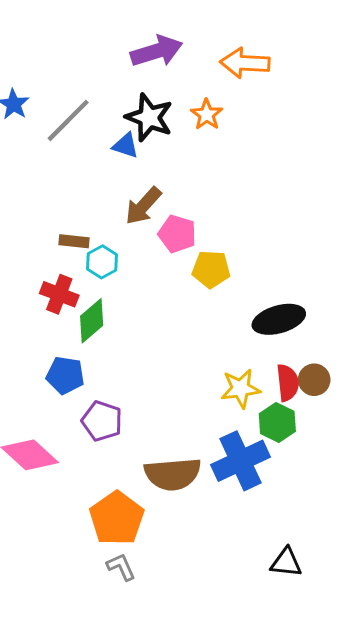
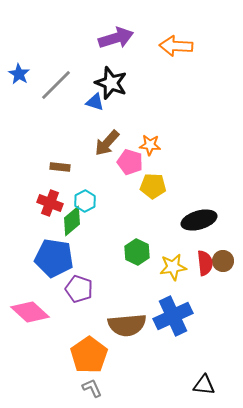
orange star: (207, 115) -> (150, 145), moved, turned -30
cyan hexagon: (102, 262) -> (85, 201), moved
blue pentagon: (65, 375) -> (54, 258), size x1.5
green hexagon: (277, 422) -> (137, 252), moved

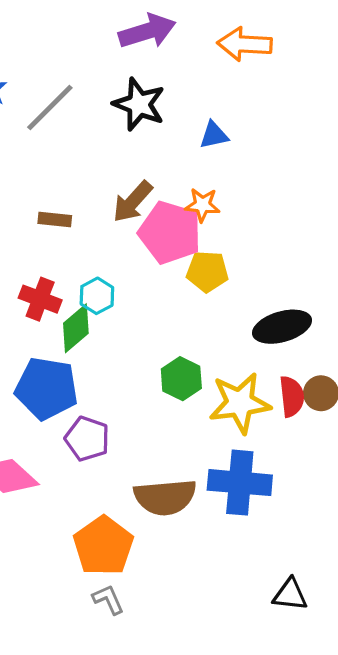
blue triangle: (95, 102) -> (214, 135), moved, turned -30
pink pentagon: (130, 162) -> (170, 233), size x1.5
brown rectangle: (60, 167) -> (55, 220), moved
yellow star: (173, 267) -> (240, 403), size x1.4
blue cross: (173, 316) -> (240, 483), turned 30

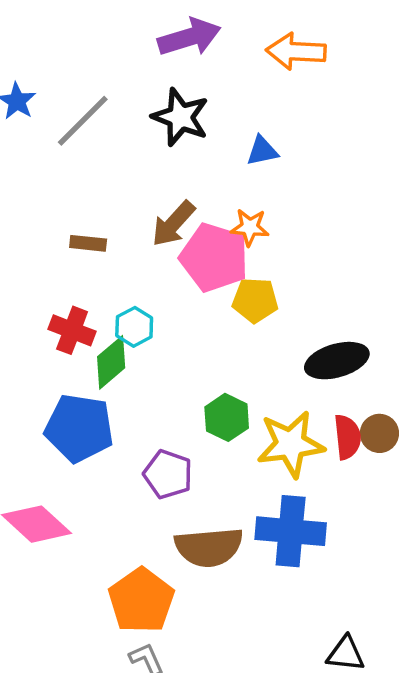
purple pentagon: (87, 439) -> (168, 474), moved

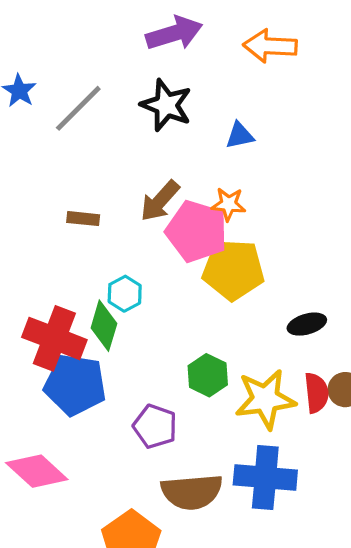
yellow pentagon: (255, 300) -> (233, 270), size x1.5
red cross: (72, 330) -> (54, 338), moved, size x1.5
black ellipse: (337, 361) -> (307, 324), size x0.7
green diamond: (111, 362) -> (104, 326), turned -33

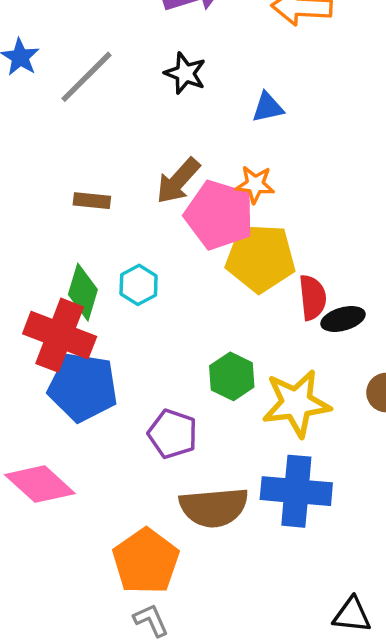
black star: (166, 105) -> (185, 73), size x0.7
green diamond: (104, 326) -> (83, 292), moved
red semicircle: (316, 393) -> (313, 297), moved

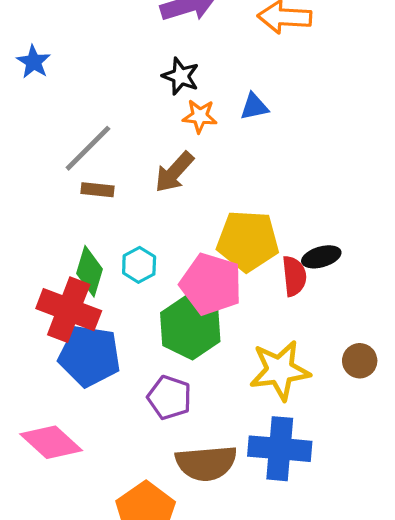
gray line: (87, 77) -> (88, 148), moved
orange star: (255, 184) -> (200, 116), moved
pink pentagon: (219, 215) -> (211, 284), moved
black ellipse: (343, 319) -> (321, 257), moved
green hexagon: (232, 376) -> (190, 327), moved, size x1.5

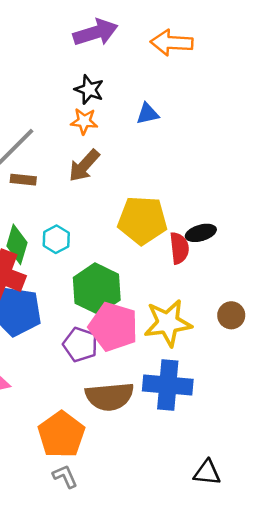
orange star: (200, 116) -> (84, 121), moved
pink pentagon: (211, 284) -> (113, 327), moved

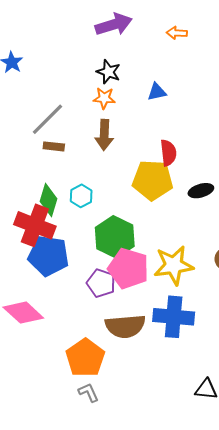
orange arrow: (172, 43) -> (177, 33), size x0.6
brown arrow: (84, 166) -> (104, 135), turned -40
red semicircle: (179, 248) -> (168, 153), moved

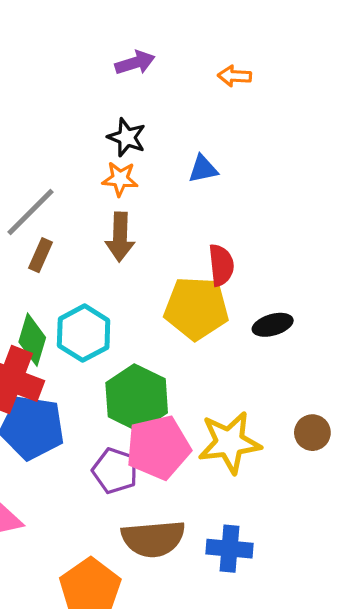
purple arrow: (114, 25) -> (135, 63), size x0.7
brown rectangle: (54, 146) -> (40, 255), turned -72
cyan hexagon: (81, 196) -> (84, 333), size x1.5
pink pentagon: (128, 268) -> (158, 448), turned -30
blue cross: (174, 317) -> (230, 549), moved, size x0.7

